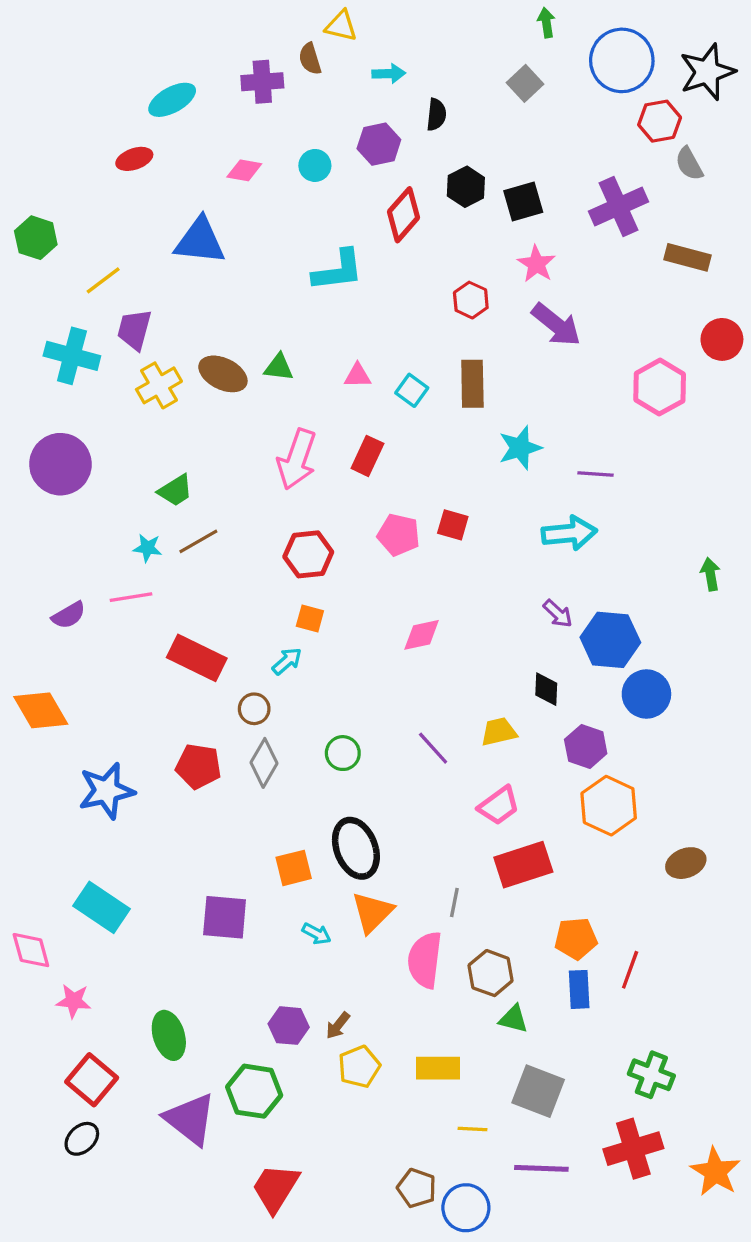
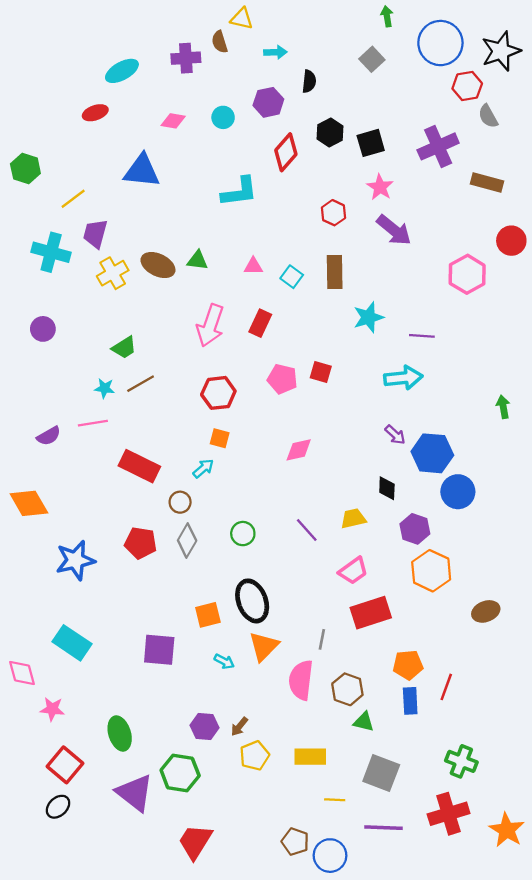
purple circle: (60, 464) -> (43, 329), size x0.6

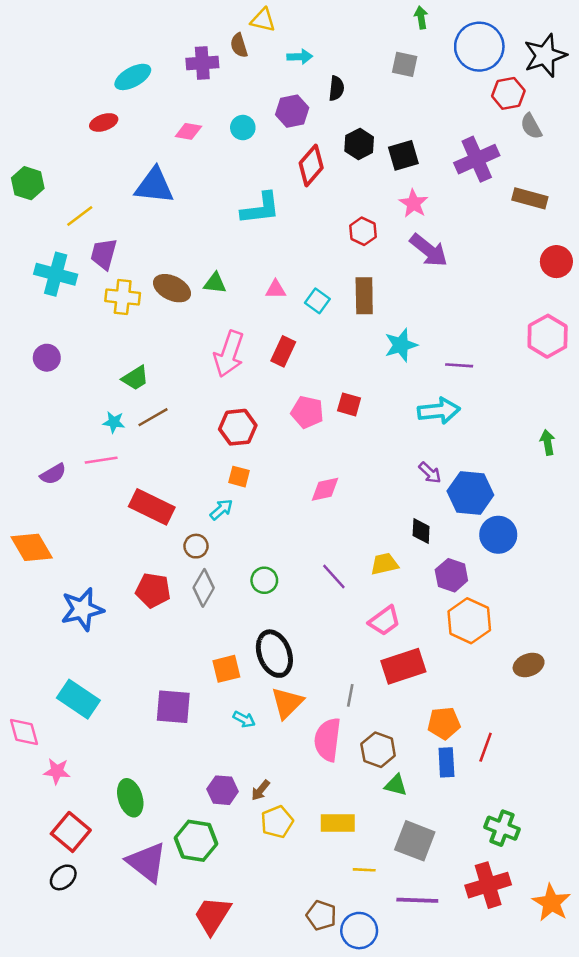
gray square: (372, 59) -> (405, 64), turned -35
yellow cross: (113, 273) -> (123, 297), turned 36
pink hexagon: (467, 274) -> (548, 336), moved

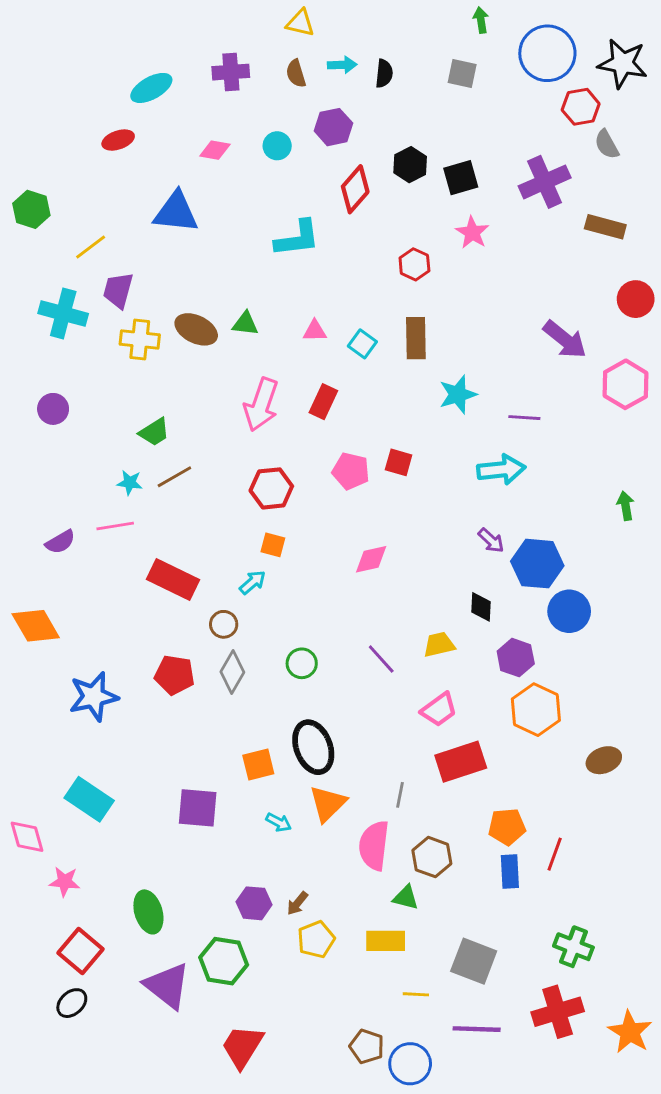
brown semicircle: (239, 45) -> (296, 74), moved
black star: (545, 55) -> (623, 63), turned 30
black semicircle: (336, 88) -> (384, 74), moved
purple arrow: (429, 250) -> (565, 340), moved
green triangle: (396, 785) -> (406, 898), moved

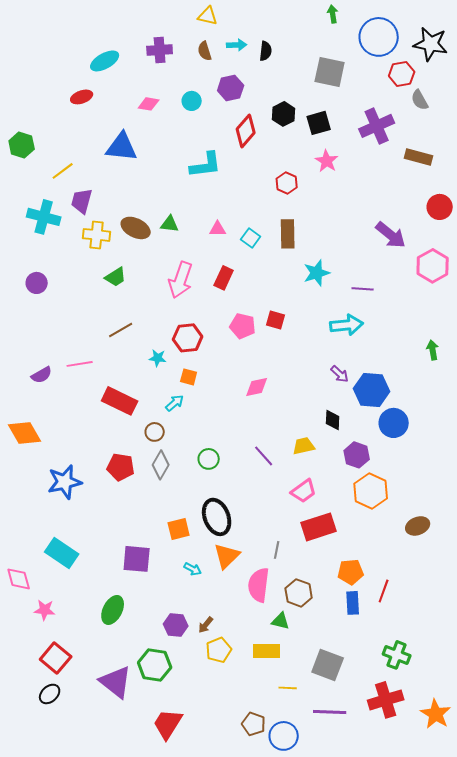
gray square: (462, 74) -> (330, 72), moved, size x1.5
green trapezoid: (154, 432) -> (116, 277), moved
cyan star: (130, 483) -> (158, 358), moved
green ellipse: (148, 912) -> (113, 610), moved, turned 44

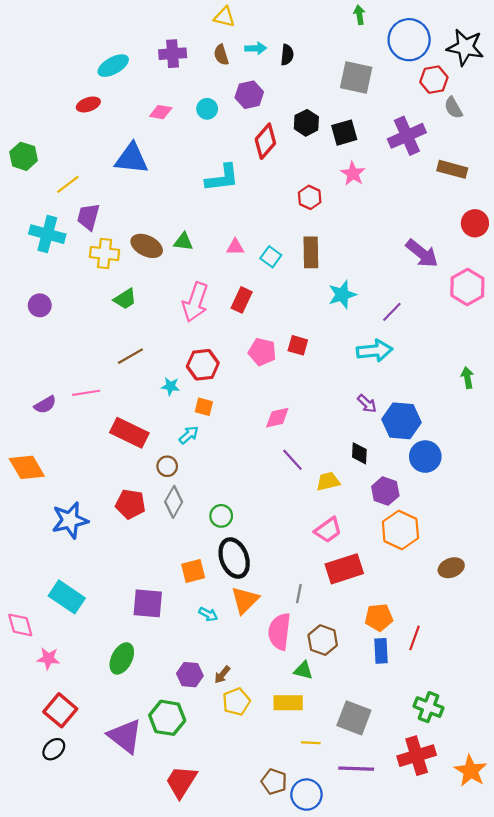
purple line: (363, 289) -> (392, 312), turned -50
purple line: (264, 456) -> (292, 460), moved
green circle: (209, 459) -> (221, 516), moved

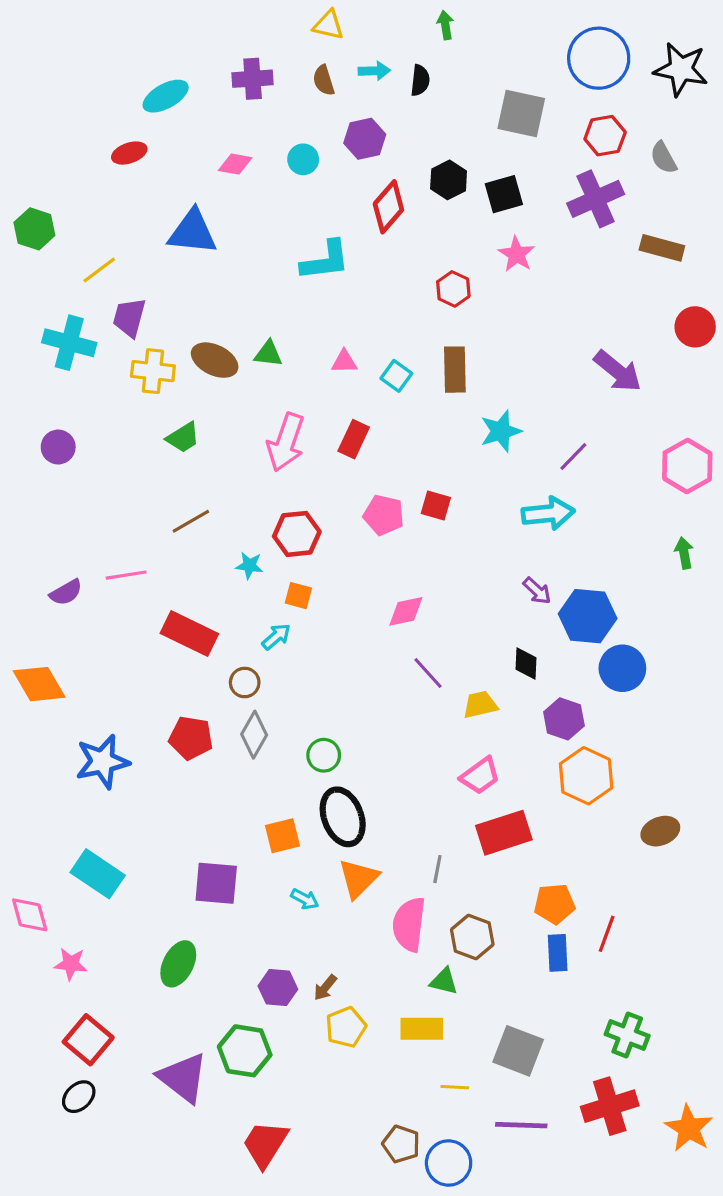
green arrow: (359, 15) -> (445, 25), moved
red hexagon: (434, 80) -> (605, 136), moved
pink hexagon: (467, 287) -> (687, 466), moved

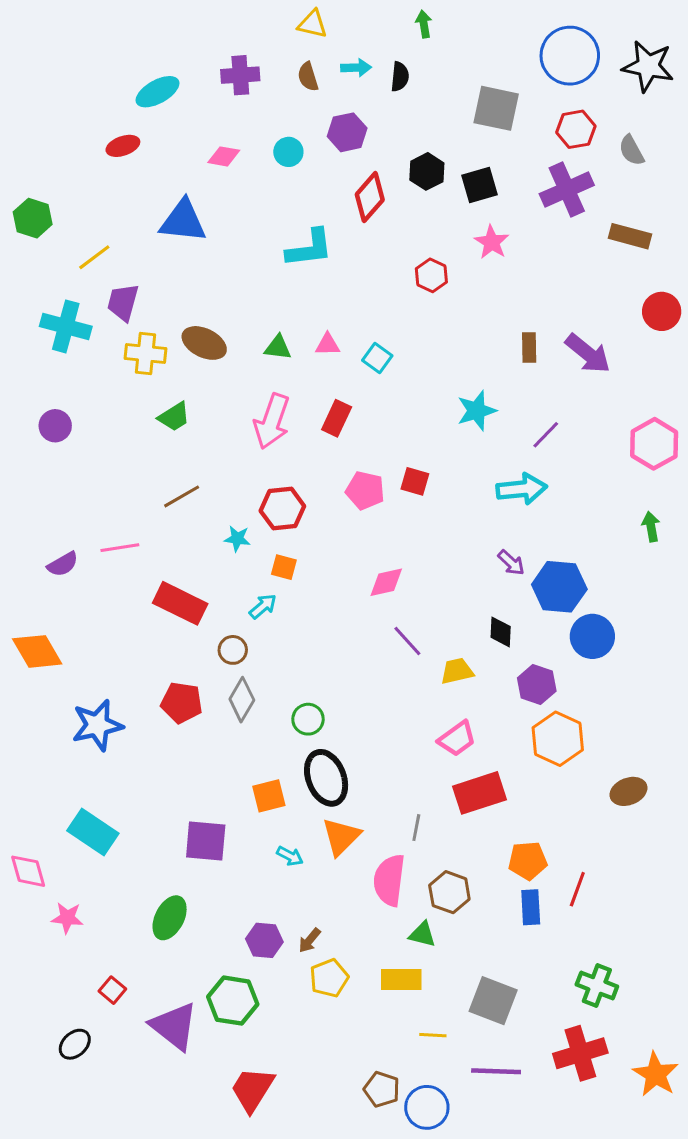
green triangle: (268, 354) -> (278, 348), moved
brown rectangle: (455, 370) -> (529, 348), moved, size x0.7
red square: (88, 1040) -> (112, 990), moved, size x0.6

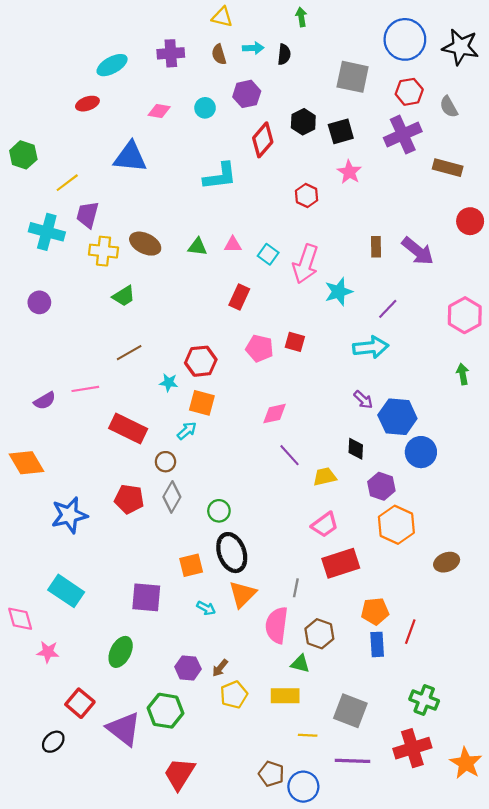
pink arrow: (272, 421) -> (306, 264), moved
orange square: (284, 567) -> (202, 403), size x1.4
red square: (112, 990) -> (80, 703), size x1.5

